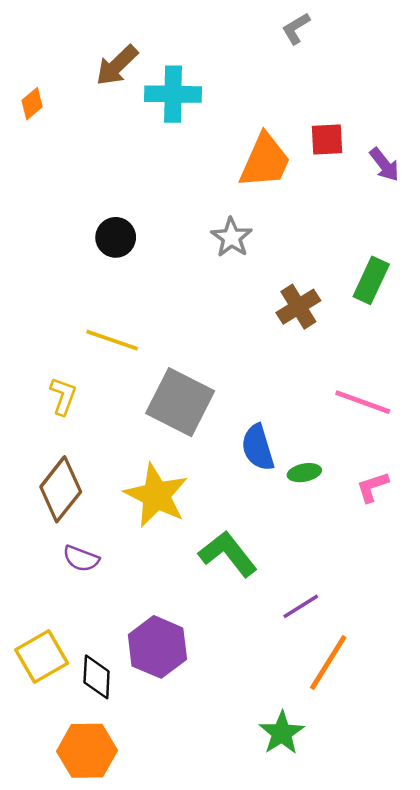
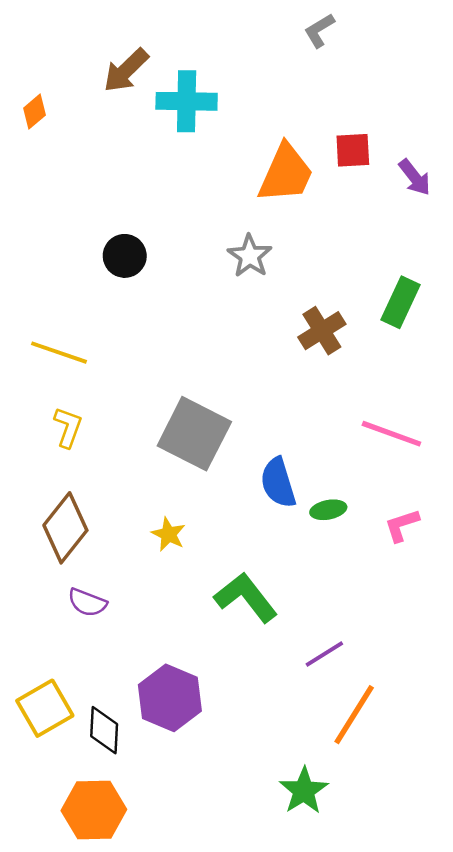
yellow line: (112, 340) -> (59, 353), moved
yellow star: (156, 495) -> (169, 534), size x0.5

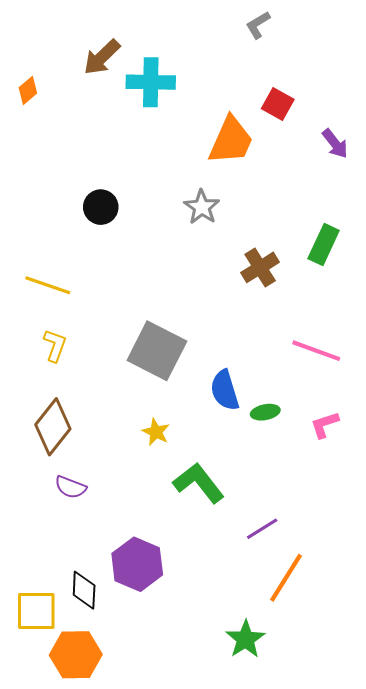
red square: (353, 150) -> (278, 104), moved, turned 32
yellow star: (169, 534) -> (156, 432), moved
yellow square: (45, 708) -> (36, 611), moved, turned 30

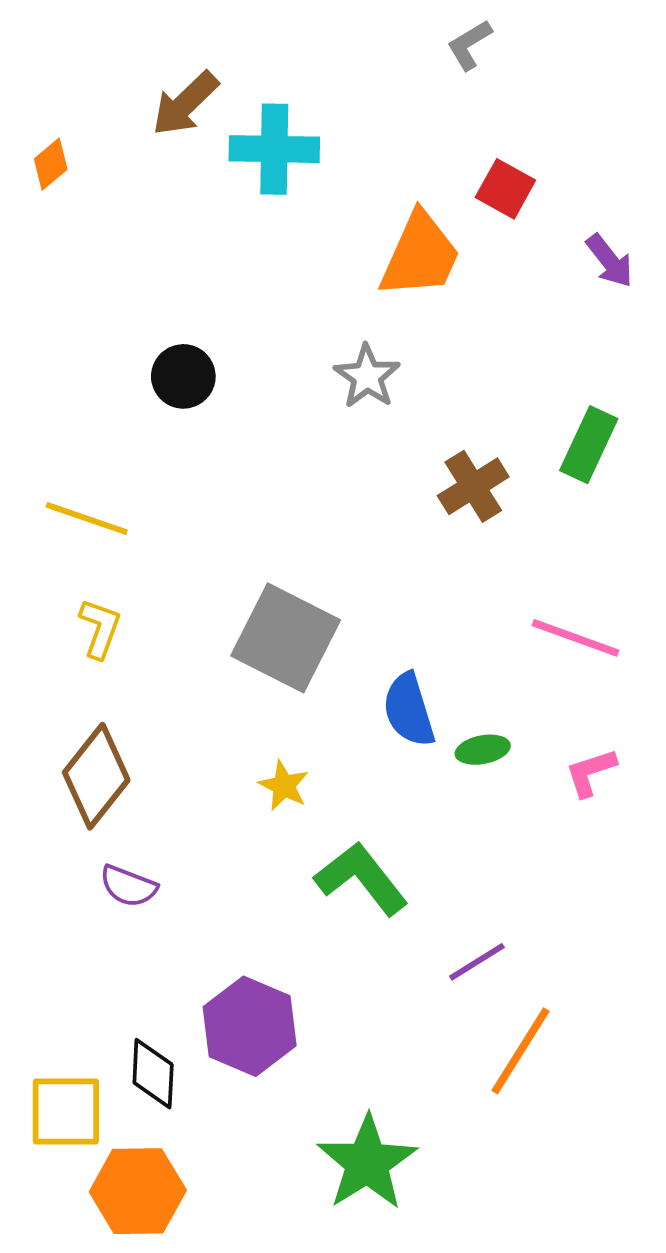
green star: (245, 639) -> (367, 1163), moved, size x1.4

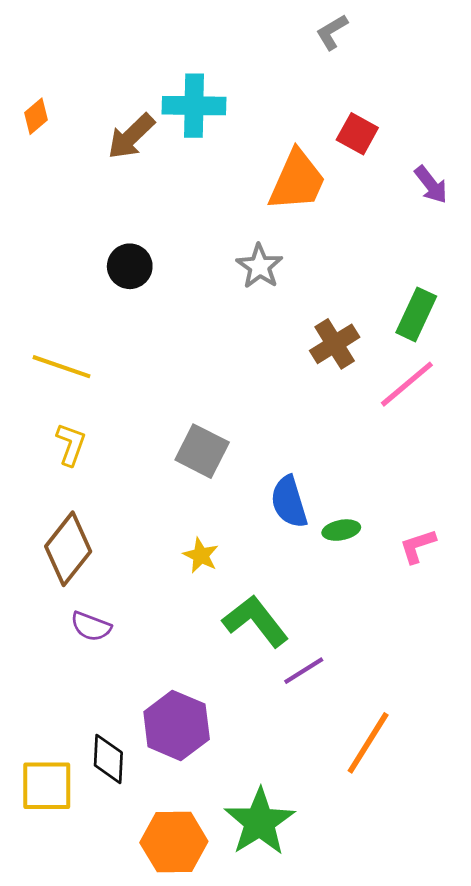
brown arrow: (185, 104) -> (131, 136), moved
gray square: (286, 638) -> (202, 451), size x0.7
pink line: (576, 638) -> (407, 384), moved, turned -60
purple line: (477, 962) -> (304, 671), moved
orange hexagon: (138, 1191) -> (174, 842), moved

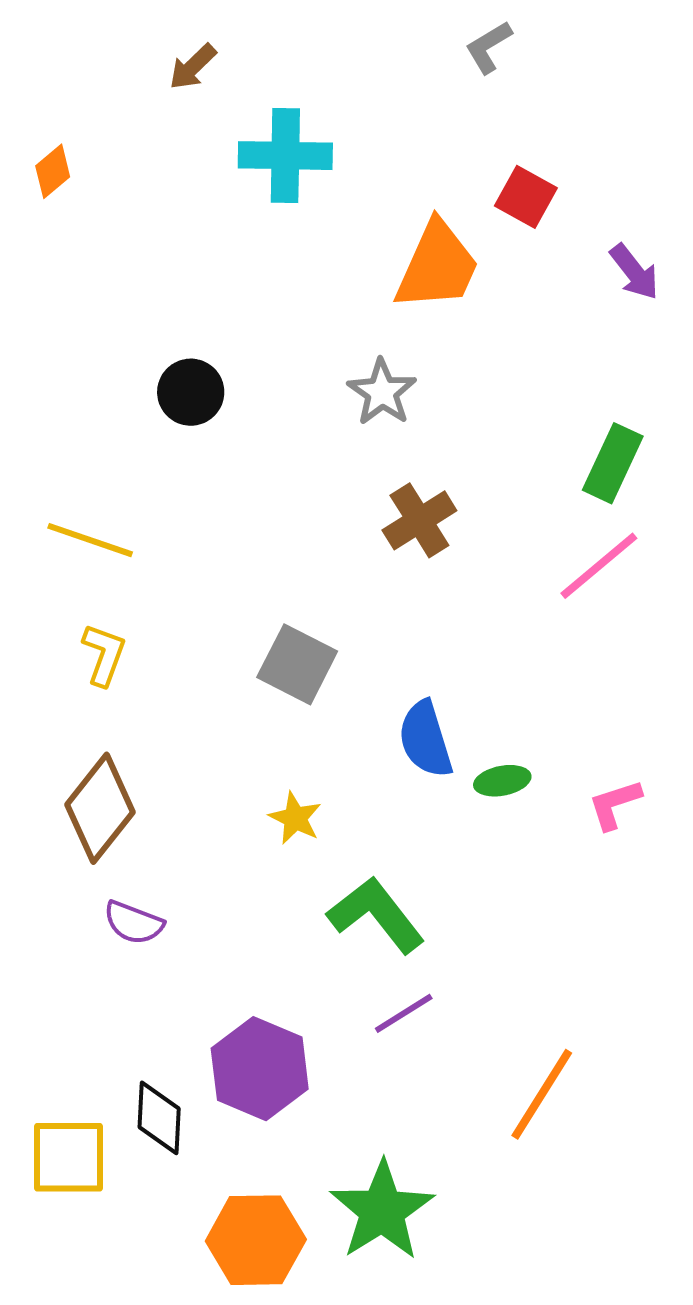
brown arrow: (131, 136) -> (193, 67), moved, size x0.7
brown cross: (335, 344) -> (419, 520), moved
purple line: (304, 671) -> (404, 1013), moved

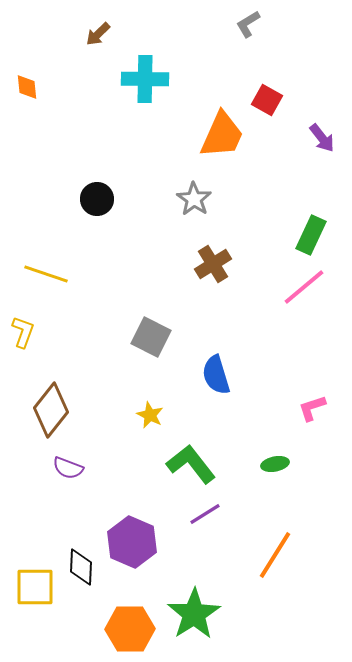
orange diamond: (53, 171) -> (27, 87), turned -56
yellow L-shape: (104, 654) -> (23, 332), moved
green ellipse: (502, 781) -> (275, 464), moved

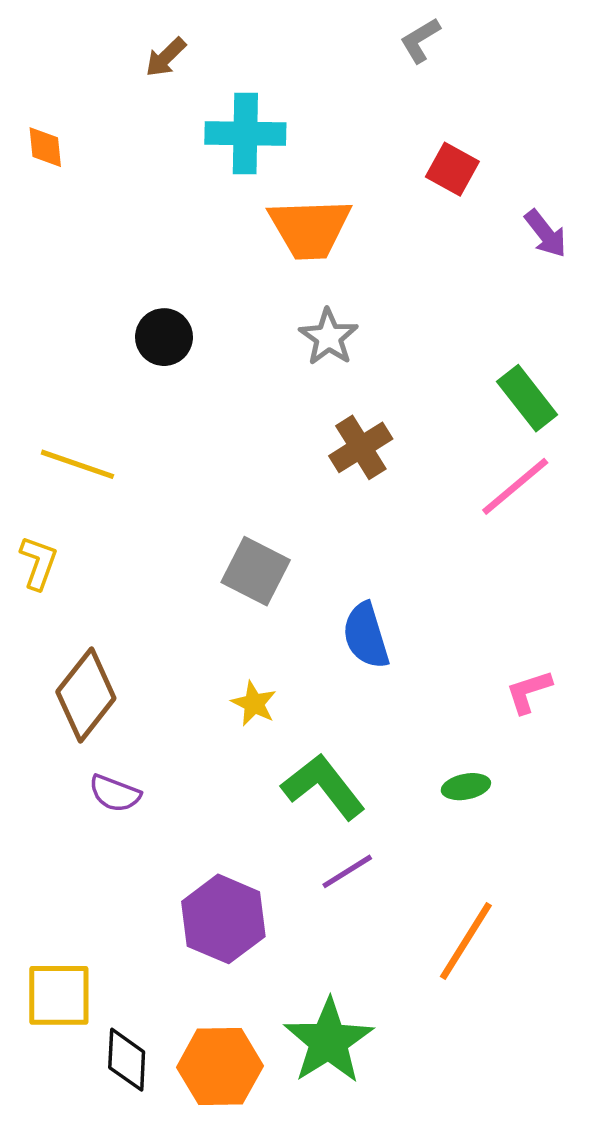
orange trapezoid: (222, 135) -> (310, 229), moved, turned 64
green rectangle: (311, 235) -> (527, 398), turned -63
black diamond: (81, 567) -> (127, 1060), moved

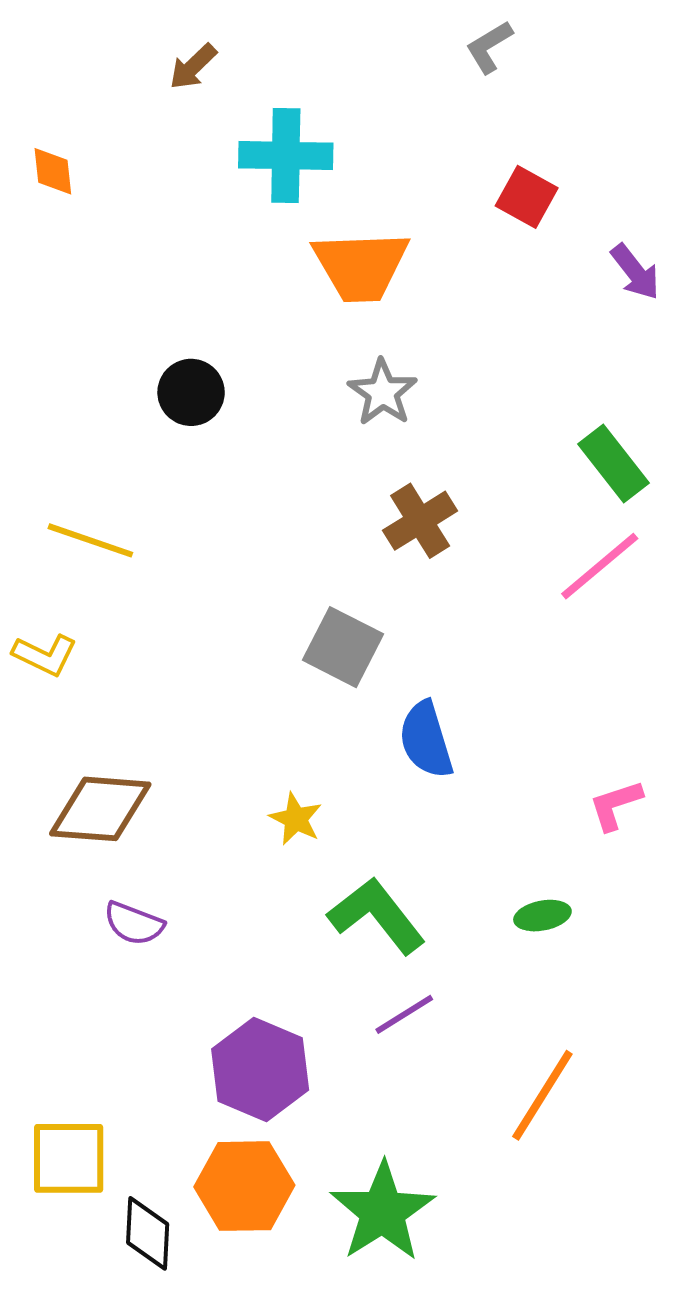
yellow L-shape: (38, 563) -> (45, 655), turned 96
gray square: (256, 571) -> (343, 647), moved
brown diamond: (86, 695) -> (100, 809), turned 56
orange hexagon: (220, 1067) -> (244, 1186), moved

